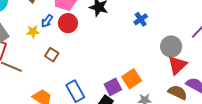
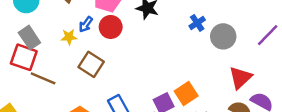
gray circle: (171, 46) -> (223, 36), moved
brown square: (52, 55) -> (91, 64), size x1.5

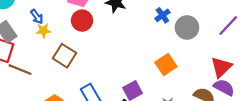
blue arrow: (86, 24) -> (37, 17), moved, turned -72
red triangle: (240, 78) -> (221, 67), moved
orange square: (186, 93) -> (166, 65), moved

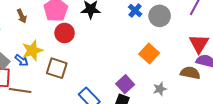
blue arrow: (37, 17) -> (22, 60), moved
yellow star: (43, 30) -> (32, 50), size x1.5

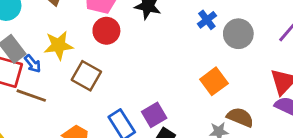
blue arrow: (22, 60) -> (33, 64), moved
brown semicircle: (190, 73) -> (240, 117), moved
purple square: (125, 84) -> (154, 115), moved

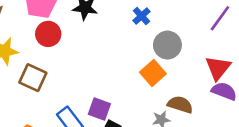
gray circle: (238, 34) -> (167, 45), moved
purple square: (154, 115) -> (99, 109), turned -35

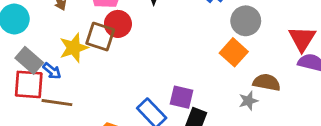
brown square: (33, 78) -> (100, 37), moved

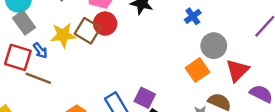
red triangle: (302, 39) -> (237, 70), moved
gray rectangle: (29, 60) -> (24, 23), moved

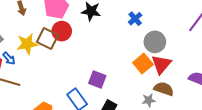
red triangle: (237, 70) -> (161, 64), moved
purple square: (145, 98) -> (97, 80), moved

